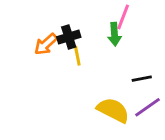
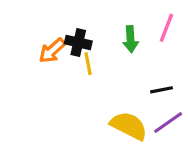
pink line: (123, 17) -> (166, 28), moved
black cross: (69, 37) -> (78, 42), turned 30

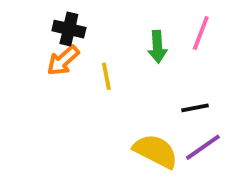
black cross: (78, 42) -> (69, 29), moved

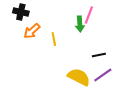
black cross: (69, 29) -> (21, 12), moved
pink line: (201, 33) -> (89, 15), moved

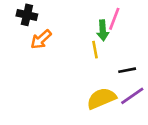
yellow line: (54, 39) -> (95, 50), moved
yellow semicircle: (79, 77) -> (101, 98), turned -50

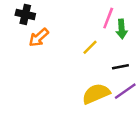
green arrow: (103, 30) -> (122, 29), moved
yellow line: (95, 50) -> (90, 47), turned 56

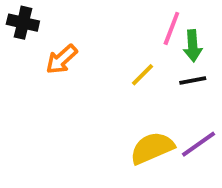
black cross: (25, 14) -> (23, 23), moved
black line: (120, 67) -> (193, 81), moved

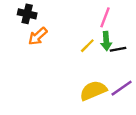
black cross: (23, 23) -> (27, 14), moved
green arrow: (193, 46) -> (106, 41), moved

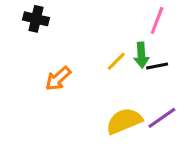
pink line: (105, 17) -> (157, 20), moved
orange arrow: (38, 36) -> (58, 79), moved

